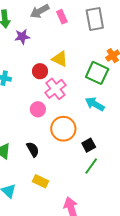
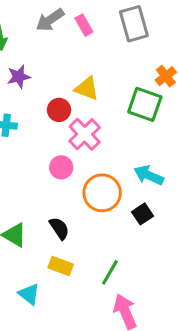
purple star: (22, 37) -> (19, 77), moved
cyan arrow: (95, 104) -> (149, 175), moved
green line: (91, 166) -> (110, 272), moved
yellow rectangle: (40, 181) -> (61, 266), moved

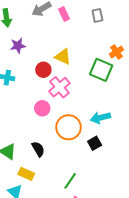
gray rectangle: (134, 24) -> (97, 15), size x0.6
cyan arrow: (149, 175) -> (100, 118), turned -42
yellow rectangle: (61, 266) -> (26, 174), moved

